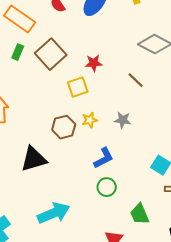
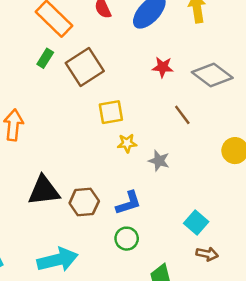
red star: (94, 63) -> (163, 67), moved
yellow star: (90, 120) -> (127, 143), moved
brown hexagon: (64, 127) -> (84, 202), moved

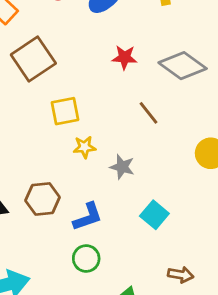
brown hexagon: (84, 202) -> (43, 199), moved
cyan square: (196, 222) -> (154, 215), moved

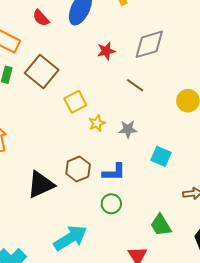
gray diamond: (183, 66) -> (149, 44), turned -36
blue L-shape: (88, 217) -> (114, 172), turned 35
green circle: (86, 258) -> (111, 204), moved

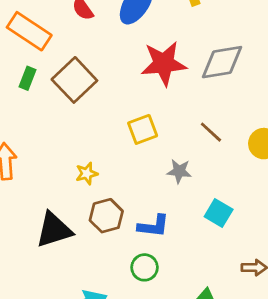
red star: (106, 51) -> (164, 64), size x1.8
brown line: (135, 85) -> (211, 132), moved
yellow square: (75, 102) -> (143, 129), moved
yellow star: (97, 123) -> (87, 174), moved

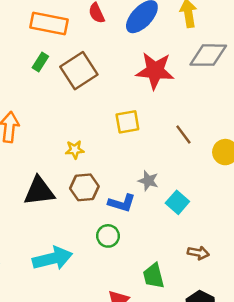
orange rectangle: (29, 31) -> (49, 24), turned -33
gray diamond: (222, 62) -> (208, 55), moved
gray star: (179, 171) -> (148, 181), moved

